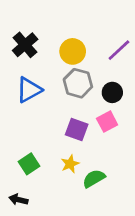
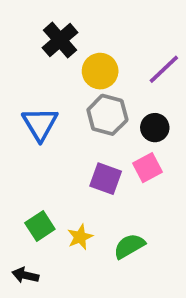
black cross: (25, 45) -> (60, 40), moved
blue triangle: (29, 90) -> (40, 124), turned -32
yellow star: (70, 164) -> (80, 237), moved

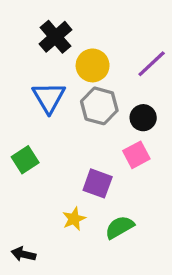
blue triangle: (40, 124) -> (49, 97), moved
purple square: (106, 179) -> (98, 183), moved
green square: (40, 226) -> (25, 160), moved

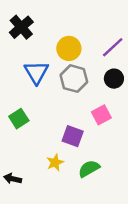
black cross: (55, 37) -> (21, 27), moved
black circle: (143, 118) -> (114, 79), moved
black arrow: (23, 254) -> (13, 179), moved

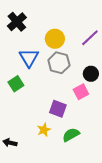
black circle: (114, 79) -> (91, 74), moved
green square: (19, 119) -> (16, 84), moved

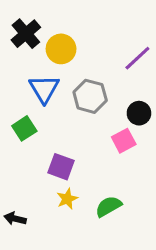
yellow circle: (55, 39) -> (61, 49), moved
purple square: (58, 109) -> (61, 167), moved

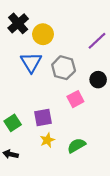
green square: (24, 128) -> (13, 123), moved
pink square: (124, 141) -> (75, 99), moved
purple square: (61, 167) -> (43, 117), turned -30

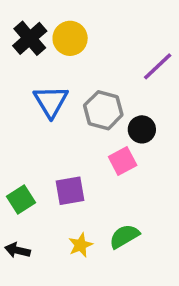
yellow circle: (43, 34) -> (70, 38), moved
black circle: (98, 80) -> (142, 129), moved
yellow star: (47, 140) -> (81, 245), moved

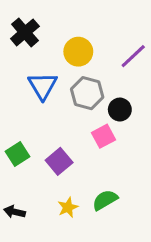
yellow circle: (70, 38) -> (78, 52), moved
purple square: (70, 191) -> (59, 161), turned -30
green square: (21, 199) -> (18, 154), moved

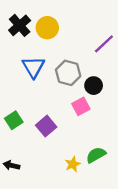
yellow circle: (78, 52) -> (47, 28), moved
green semicircle: (105, 200) -> (96, 155), moved
yellow star: (68, 207) -> (73, 164), moved

